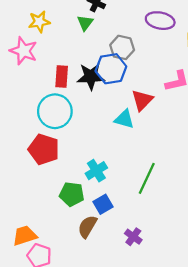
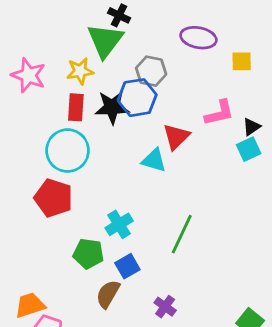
yellow star: (39, 22) -> (80, 71), moved
green triangle: (85, 23) -> (105, 40), size x1.8

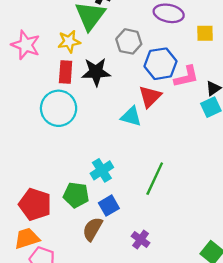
blue hexagon: (137, 98) -> (160, 64), moved
red pentagon: (54, 198) -> (35, 204), moved

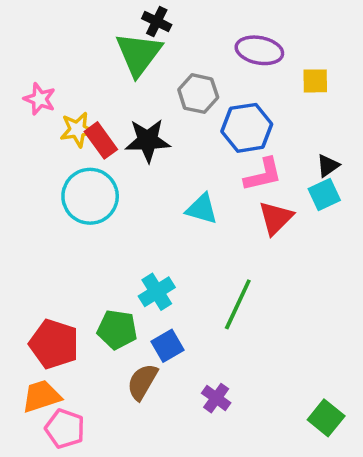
yellow star: (69, 41) -> (77, 130), moved
pink star: (26, 45) -> (40, 99), size x0.7
red rectangle: (66, 72) -> (101, 140), turned -40
pink L-shape: (186, 77) -> (263, 175), moved
red triangle: (150, 97) -> (276, 218), moved

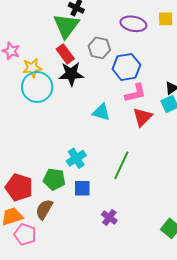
yellow square: (315, 81) -> (166, 19), moved
red rectangle: (101, 140) -> (65, 54), moved
cyan circle: (90, 196) -> (37, 87), moved
blue square: (168, 346) -> (82, 188), turned 30
brown semicircle: (142, 382) -> (44, 209), moved

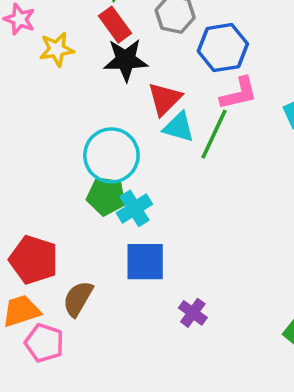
cyan circle: (37, 87) -> (111, 155), moved
red triangle: (142, 117) -> (165, 99), moved
green line: (121, 165) -> (214, 134), moved
green pentagon: (54, 179) -> (106, 196), moved
blue square: (82, 188) -> (145, 262), size x1.4

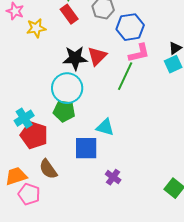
black star: (126, 60) -> (75, 58), moved
cyan triangle: (179, 127) -> (105, 127), moved
cyan cross: (134, 208) -> (24, 118), moved
red pentagon: (34, 260) -> (34, 135), moved
brown semicircle: (78, 299) -> (48, 169), turned -65

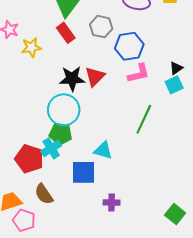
green line: (125, 76) -> (144, 119), moved
cyan cross: (24, 118) -> (51, 148), moved
purple cross: (113, 177) -> (112, 203), turned -35

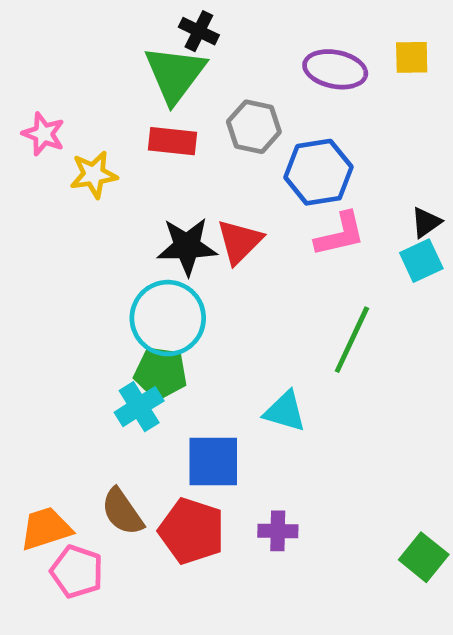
red rectangle: (66, 33) -> (173, 141), turned -48
cyan triangle: (103, 150) -> (285, 411), moved
red pentagon: (29, 159) -> (192, 531), moved

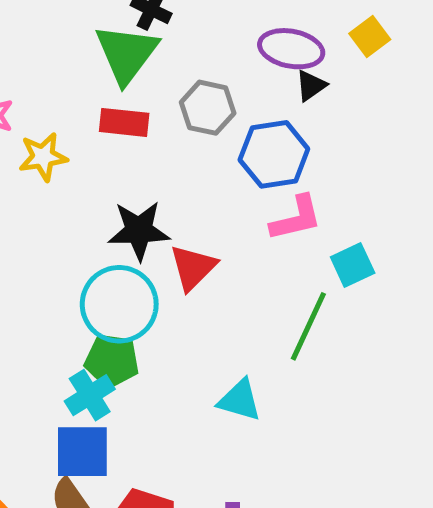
yellow square: (412, 57) -> (370, 36), turned -36
black triangle: (426, 222) -> (311, 86), moved
red triangle: (240, 242) -> (193, 267), moved
cyan square: (421, 261) -> (353, 265), moved
blue square: (213, 462) -> (82, 452), moved

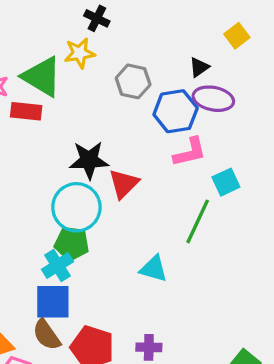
purple ellipse: (291, 49) -> (213, 99), moved
green triangle: (127, 54) -> (42, 77), moved, turned -36
red rectangle: (124, 122) -> (26, 111), moved
yellow star: (43, 157) -> (80, 53), moved

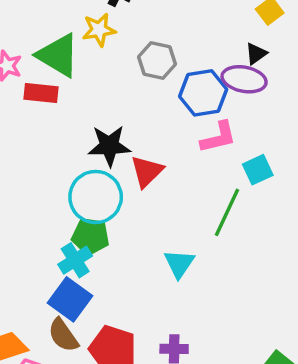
black triangle: (199, 67) -> (256, 54), moved
cyan triangle: (154, 269) -> (179, 264), turned 48
blue square: (53, 302) -> (70, 299), turned 36

